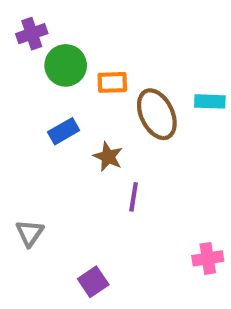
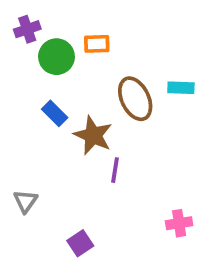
orange rectangle: (112, 82) -> (97, 44), moved
blue rectangle: (64, 131) -> (55, 113), turned 75
brown star: (108, 157) -> (93, 135), size x1.5

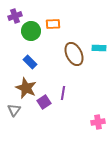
brown star: (93, 135) -> (26, 88), moved
purple square: (80, 243) -> (44, 102), moved

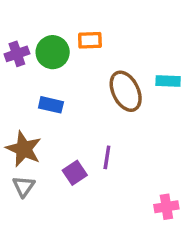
purple cross: (15, 16) -> (17, 54), moved
blue rectangle: (30, 62) -> (51, 105), turned -32
brown star: (26, 88) -> (24, 149), moved

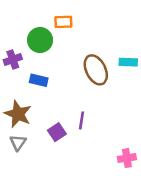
orange rectangle: (90, 40) -> (63, 22), moved
purple cross: (17, 54) -> (13, 59), moved

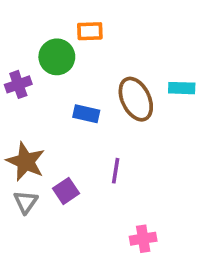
blue rectangle: (39, 80) -> (86, 114), moved
purple square: (57, 132) -> (66, 191), moved
pink cross: (127, 158) -> (143, 239), moved

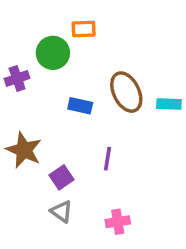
cyan rectangle: (182, 88) -> (169, 104), moved
gray triangle: (26, 202) -> (61, 212), moved, turned -30
pink cross: (143, 239) -> (118, 222), moved

